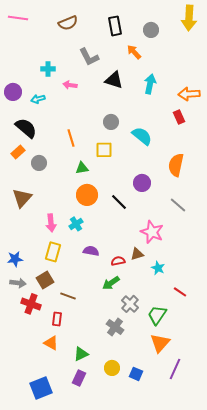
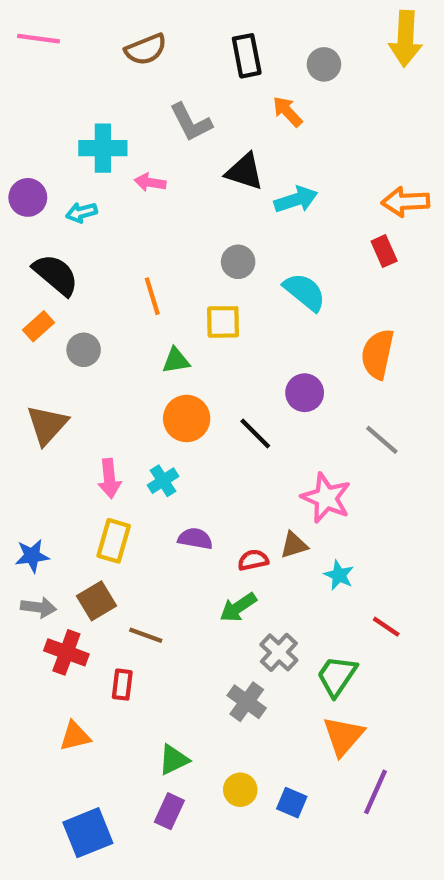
cyan cross: (48, 69) -> (103, 148), size x1.5
cyan arrow: (150, 84) -> (296, 200), moved, turned 60
orange triangle: (51, 343) -> (75, 736), moved, turned -42

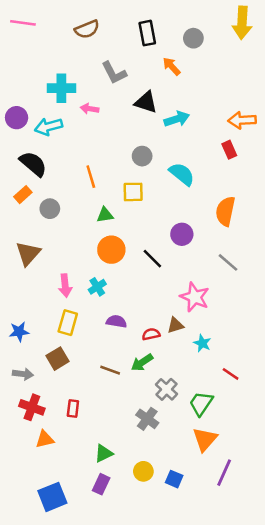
cyan arrow: (81, 212) -> (49, 127), size x1.5
gray arrow: (39, 607) -> (23, 374), moved
brown line: (146, 635) -> (110, 370), moved
red cross: (66, 652) -> (32, 407), moved

